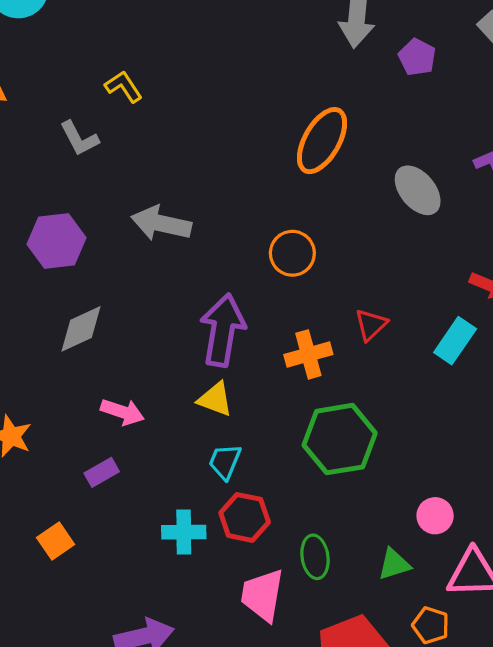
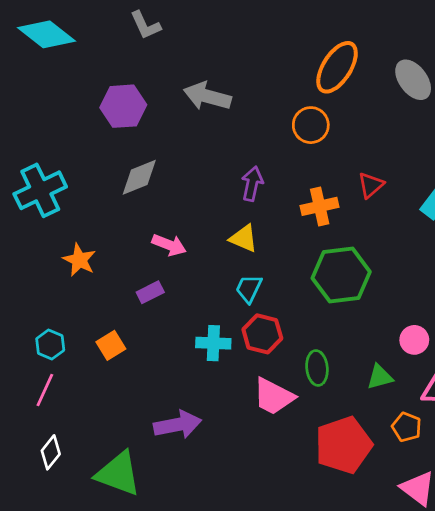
orange ellipse: (322, 141) -> (337, 67), moved
purple arrow: (223, 330) -> (252, 184), size x0.6
pink trapezoid: (262, 595) -> (274, 396), turned -75

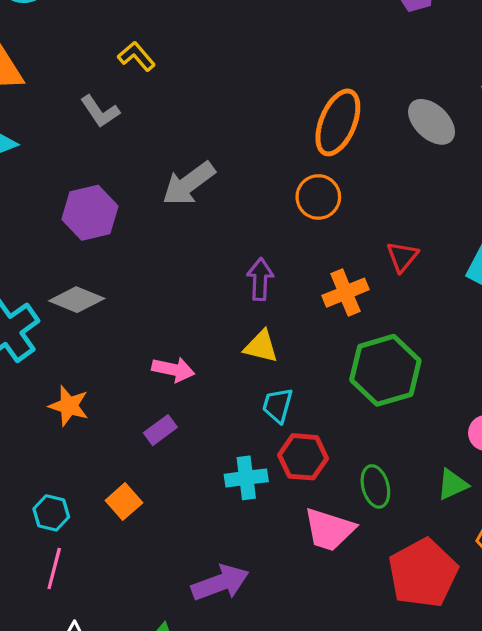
gray arrow: (207, 96) -> (189, 184), turned -42
gray diamond: (139, 177) -> (77, 300), moved, turned 54

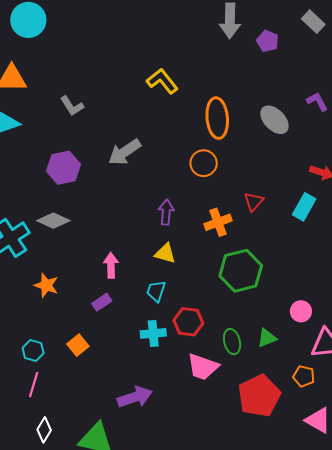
yellow L-shape: (136, 56) -> (162, 81), moved, size x1.4
orange ellipse: (338, 122) -> (217, 118), turned -30
pink arrow: (173, 369) -> (111, 265), turned -105
cyan trapezoid: (278, 405) -> (156, 291), moved
green triangle: (452, 484) -> (267, 338), moved

